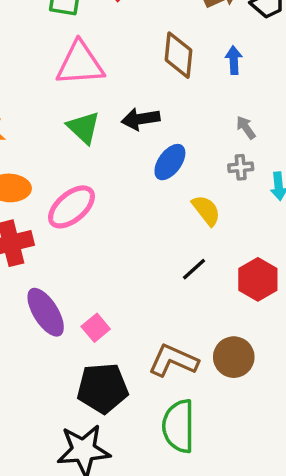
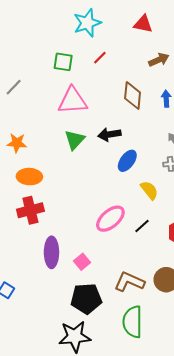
green triangle: (84, 128) -> (75, 140), turned 30
pink ellipse: (72, 207) -> (110, 219), moved
purple ellipse: (46, 312) -> (51, 252), turned 32

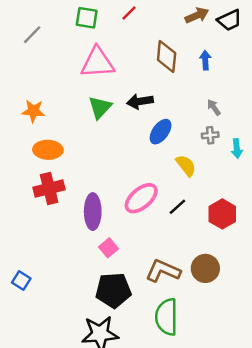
gray line: (14, 87) -> (32, 35), moved
purple ellipse: (51, 252) -> (93, 212), moved

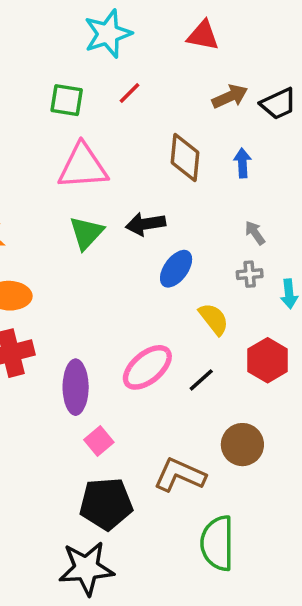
red hexagon: (222, 214) -> (268, 360), moved
brown circle: (205, 268) -> (242, 445), moved
green semicircle: (167, 317) -> (217, 543), moved

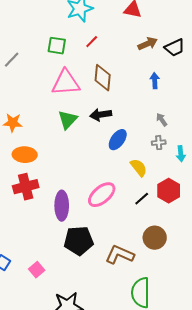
brown diamond: (185, 158) -> (103, 78), moved
black line: (201, 380) -> (142, 199), moved
pink square: (99, 441) -> (37, 270), moved
black pentagon: (106, 504) -> (79, 241), moved

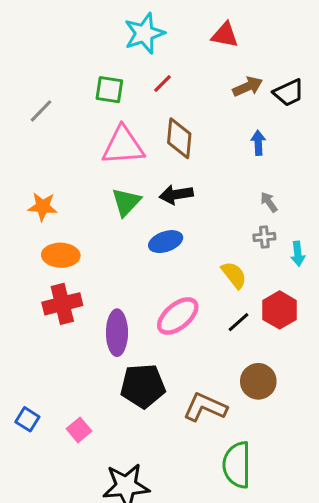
blue ellipse: (118, 140) -> (166, 242), moved, turned 35

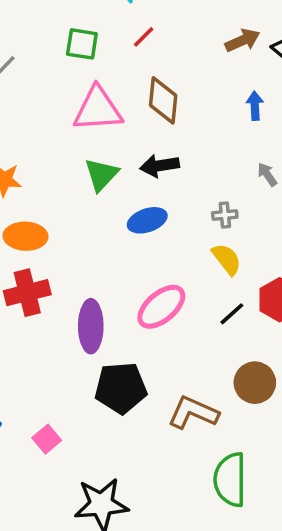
gray cross: (264, 237) -> (225, 215), moved

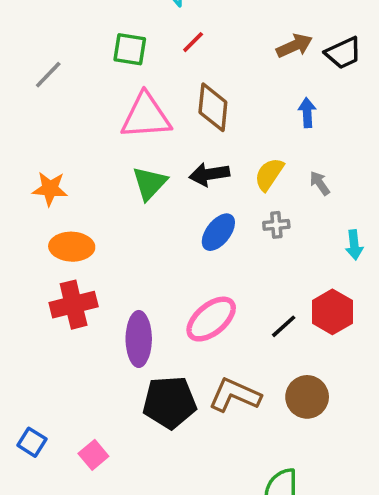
blue ellipse: (147, 220) -> (218, 232), moved, turned -33
yellow semicircle: (227, 259) -> (269, 174), moved, turned -108
brown L-shape: (193, 413) -> (235, 395), moved

